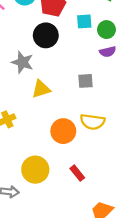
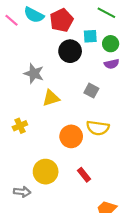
black circle: (46, 35) -> (70, 51), moved
gray square: (85, 81) -> (91, 91), turned 32

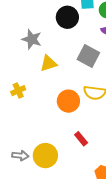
gray square: (91, 91) -> (88, 56), size x1.5
yellow circle: (46, 172) -> (45, 156), moved

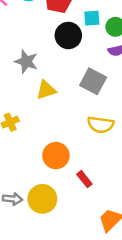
orange circle: (68, 101) -> (56, 156), moved

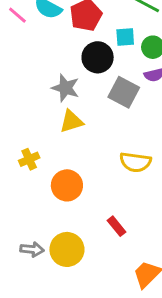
gray star: (26, 61) -> (65, 88), moved
gray square: (93, 81) -> (124, 92), moved
orange circle: (56, 156) -> (67, 185), moved

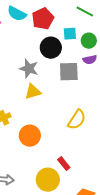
gray square: (124, 92) -> (69, 72), turned -30
yellow semicircle: (135, 162) -> (77, 120), turned -65
yellow circle: (67, 249) -> (48, 180), moved

